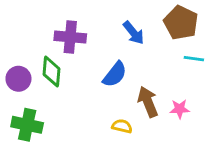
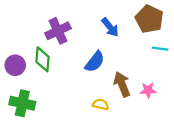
purple cross: (70, 37) -> (58, 31), turned -30

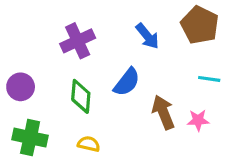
cyan line: (160, 49) -> (209, 79), moved
green diamond: (42, 59) -> (81, 96), moved
yellow semicircle: (101, 104) -> (89, 144), moved

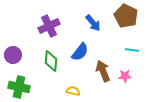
yellow semicircle: (89, 144) -> (73, 91), moved

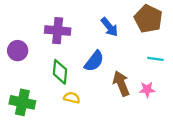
purple cross: (49, 26) -> (58, 31), turned 30
purple circle: (13, 55) -> (18, 51), moved
yellow semicircle: (73, 91) -> (72, 98), moved

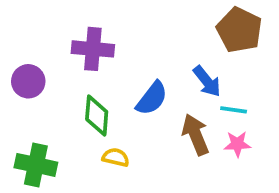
blue arrow: (109, 27) -> (207, 81), moved
cyan line: (155, 59) -> (234, 110), moved

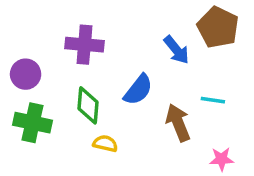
blue arrow: (207, 81) -> (176, 50), moved
pink star: (237, 144) -> (221, 159), moved
green cross: (36, 165) -> (32, 123), moved

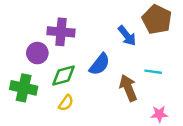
purple circle: (26, 74) -> (37, 53), moved
green diamond: (88, 105) -> (63, 75), turned 70
yellow semicircle: (105, 143) -> (66, 103), moved, turned 112

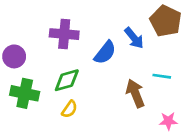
purple circle: (37, 53) -> (14, 56), moved
blue semicircle: (100, 64) -> (105, 53), moved

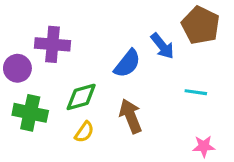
purple cross: (64, 34) -> (52, 44), moved
brown arrow: (135, 93) -> (131, 116), moved

